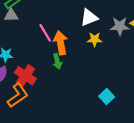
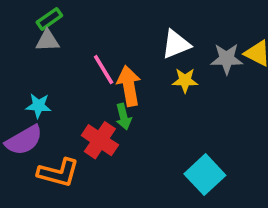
red cross: (25, 76) -> (100, 140), moved
orange L-shape: (18, 95) -> (58, 173), turned 50
cyan square: (107, 97) -> (205, 175), size x1.5

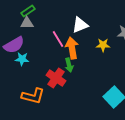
white triangle: (176, 44) -> (80, 25), moved
purple semicircle: (24, 140) -> (14, 45), moved

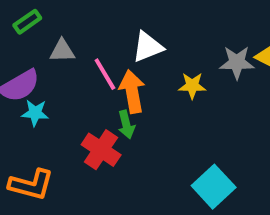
green rectangle: (28, 11) -> (27, 22), moved
gray triangle: (27, 23) -> (62, 51), moved
orange L-shape: (33, 96) -> (31, 185), moved

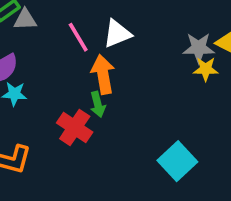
gray triangle: (62, 51) -> (25, 19), moved
pink line: (105, 74) -> (78, 37), moved
yellow star: (192, 86) -> (206, 69), moved

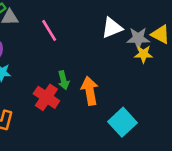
white triangle: (117, 34) -> (112, 28), moved
orange arrow: (103, 74) -> (90, 91), moved

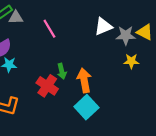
yellow star: (143, 54) -> (131, 61), moved
cyan square: (122, 122) -> (86, 107), moved

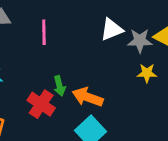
pink line: (49, 29) -> (44, 32), turned 30
orange arrow: (84, 80) -> (88, 97), turned -60

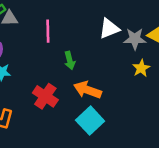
yellow star: (147, 73) -> (141, 68), turned -30
green arrow: (59, 86) -> (70, 61), moved

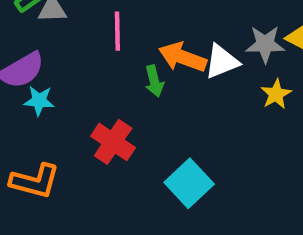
white triangle: (109, 29) -> (222, 62), moved
orange arrow: (88, 90) -> (183, 57), moved

